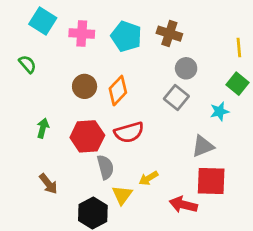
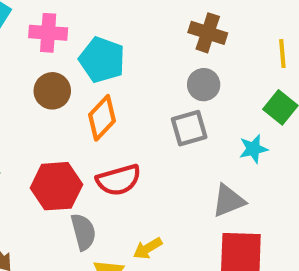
brown cross: (169, 34) -> (208, 33), moved
cyan pentagon: (126, 36) -> (102, 60), moved
brown circle: (85, 86) -> (52, 91), moved
gray square: (176, 98) -> (189, 128), turned 35

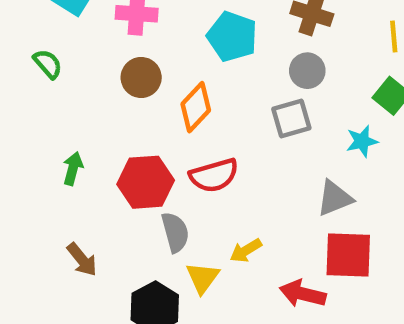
cyan pentagon: (102, 60) -> (232, 37), moved

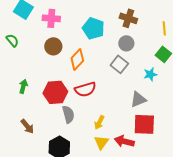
gray square: (291, 118) -> (119, 64), turned -36
yellow arrow: (246, 250) -> (99, 122), turned -32
yellow triangle: (203, 278) -> (101, 142), moved

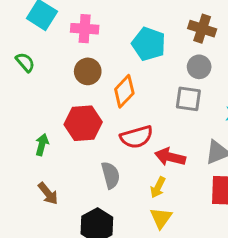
gray square: (119, 64) -> (188, 99), turned -30
green arrow: (23, 86) -> (42, 145), moved
red hexagon: (55, 92) -> (83, 123), moved
red arrow: (124, 141) -> (170, 157), moved

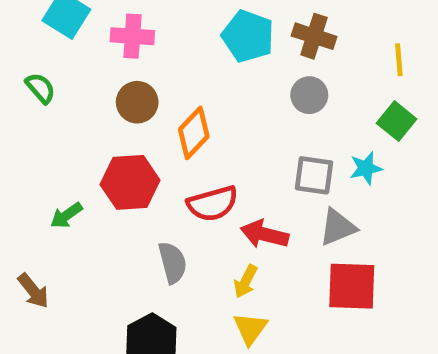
cyan pentagon: (149, 44) -> (248, 36), moved
gray square: (188, 99) -> (314, 175), moved
green arrow: (42, 145) -> (66, 215), turned -140
brown arrow: (48, 193) -> (33, 291), moved

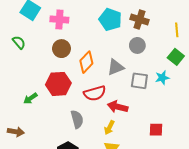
gray triangle: (338, 227) -> (116, 67), moved
red square: (352, 286) -> (156, 130), size x0.6
brown arrow: (33, 291) -> (16, 132), turned -42

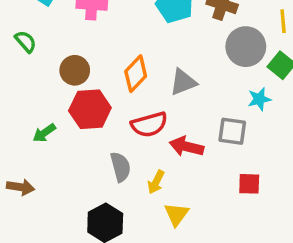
gray circle: (137, 45) -> (246, 47), moved, size x1.5
brown circle: (61, 49) -> (75, 70), moved
gray square: (139, 81) -> (232, 131), moved
yellow arrow: (109, 128) -> (156, 182), moved

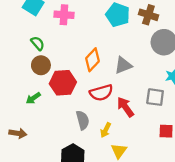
green semicircle: (26, 41) -> (38, 43), moved
brown circle: (75, 70) -> (41, 65), moved
red arrow: (187, 147) -> (125, 107), turned 40

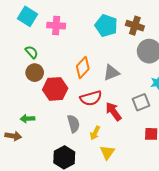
gray square: (155, 97) -> (141, 102), turned -30
green arrow: (33, 98) -> (27, 119), moved, turned 32

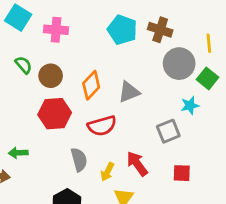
brown circle: (35, 73) -> (51, 76), moved
red arrow: (113, 111) -> (137, 164), moved

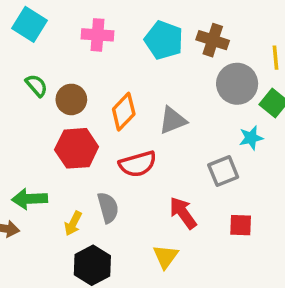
pink cross: (56, 30) -> (98, 35), moved
green arrow: (18, 153) -> (29, 199), size x1.4
yellow arrow: (107, 172) -> (73, 223), moved

